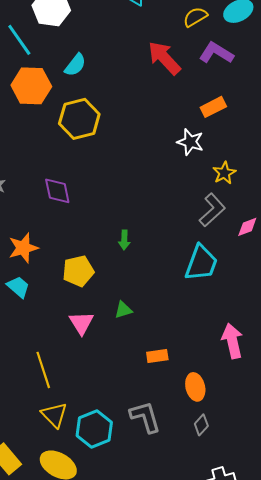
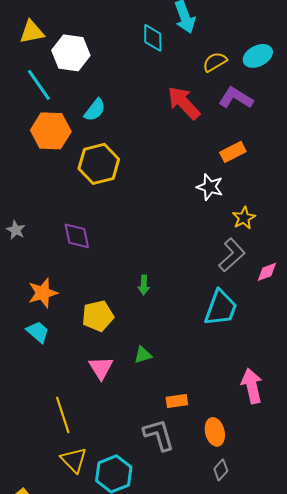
gray L-shape: (145, 417) -> (159, 435), moved

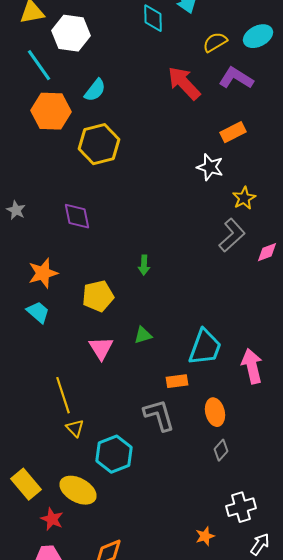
cyan trapezoid: (221, 308) -> (205, 347), moved
yellow triangle: (74, 460) -> (75, 428), moved, size x0.7

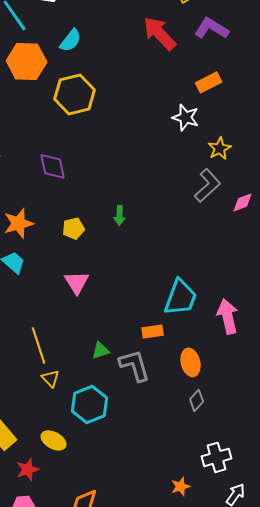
yellow pentagon: (98, 296) -> (74, 228), moved, size x0.7
green triangle: (143, 335) -> (101, 350), moved
pink triangle: (101, 348) -> (77, 282), moved
yellow ellipse: (78, 490) -> (54, 440), size x0.7
red star: (52, 519) -> (28, 469), turned 30

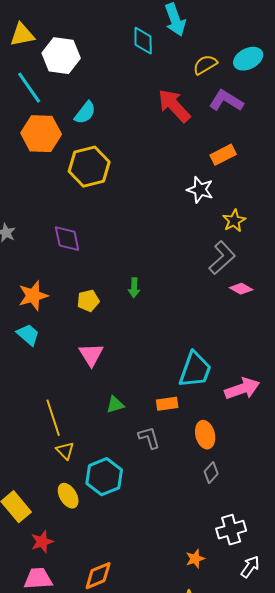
pink diamond: (243, 202) -> (241, 289), moved, turned 50
pink arrow: (228, 316) -> (242, 389), turned 84
green triangle: (101, 350) -> (115, 405), moved
gray L-shape: (135, 365) -> (149, 438), size x0.7
yellow ellipse: (54, 440) -> (68, 496), moved, turned 30

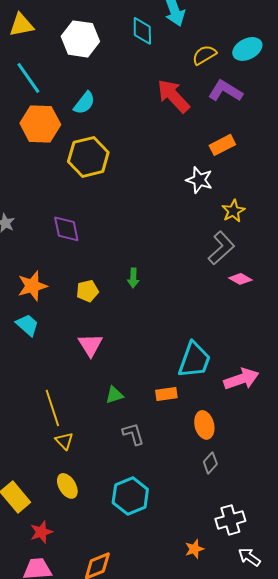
white hexagon: (61, 56) -> (80, 39), moved
gray L-shape: (149, 438) -> (133, 434), moved
cyan hexagon: (104, 477) -> (130, 496), moved
white arrow: (250, 567) -> (249, 557), turned -90

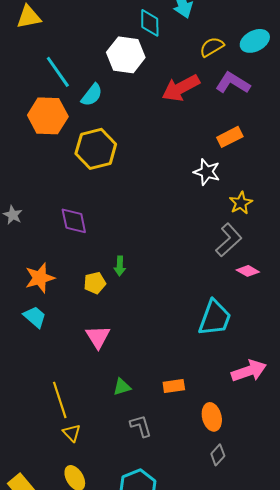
white hexagon: (80, 39) -> (126, 55), moved
cyan line: (28, 78) -> (58, 72), moved
red arrow: (173, 96) -> (181, 88), turned -75
green arrow: (133, 278) -> (120, 266), moved
cyan trapezoid: (194, 360) -> (215, 318), moved

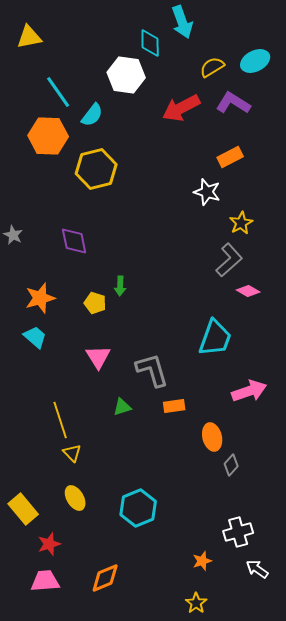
yellow pentagon: (95, 283) -> (95, 303), turned 30
gray L-shape: (141, 426) -> (152, 370), moved, size x1.5
gray diamond: (218, 455) -> (231, 465), moved

